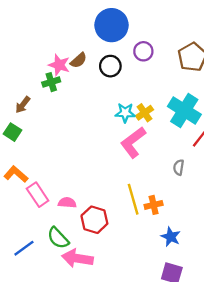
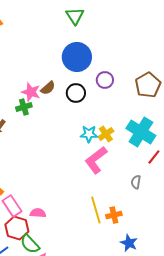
red hexagon: (94, 220) -> (17, 228), moved

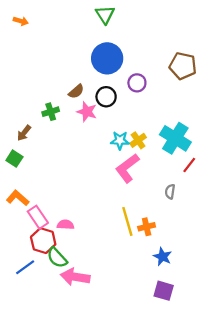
brown pentagon: (148, 85) -> (183, 66), moved, turned -30
pink star: (31, 92) -> (87, 112), moved

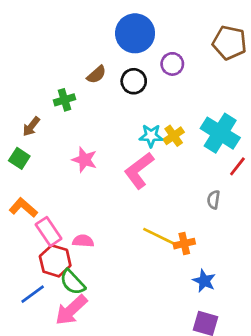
pink star: (87, 112) -> (84, 160), moved
pink L-shape: (127, 168) -> (139, 170), moved
yellow line: (127, 221) -> (160, 237), turned -48
pink arrow: (75, 277) -> (71, 310), moved, turned -52

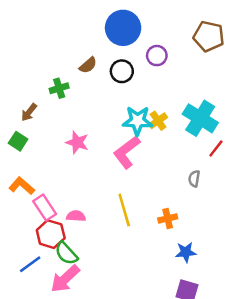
cyan star: (151, 136) -> (138, 121), size x1.4
yellow line: (160, 237) -> (124, 210), moved, turned 48
blue star: (204, 281) -> (186, 252), turned -30

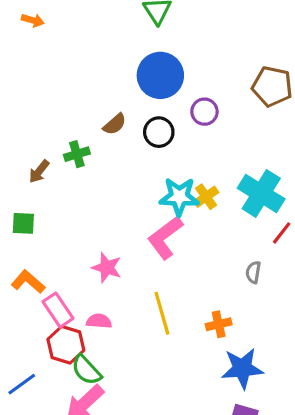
brown arrow: (29, 112) -> (39, 171), moved
green square: (18, 141) -> (23, 223), turned -30
pink star: (77, 142) -> (107, 268), moved
blue star: (186, 252) -> (242, 368), size x1.5
blue line: (30, 264) -> (22, 384), moved

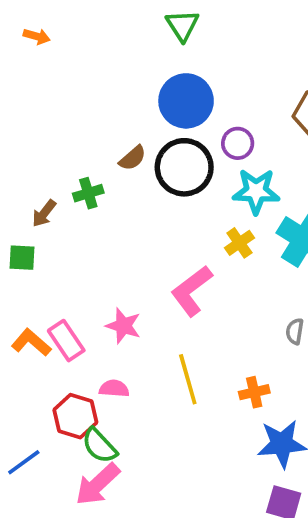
black circle: (159, 132) -> (184, 167), size x1.6
cyan star: (179, 197) -> (256, 191), moved
green square: (23, 223) -> (22, 258), moved
pink rectangle: (58, 310) -> (66, 341), moved

